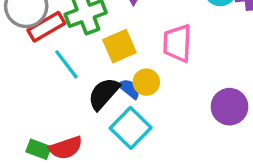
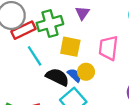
yellow square: (119, 46) -> (70, 47), turned 30
black semicircle: (104, 94) -> (57, 77), turned 70

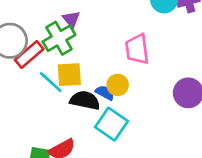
purple triangle: (82, 13) -> (71, 19), moved
yellow square: (70, 47) -> (69, 75), moved

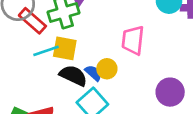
red rectangle: (29, 54) -> (32, 21), turned 68
cyan line: (51, 82) -> (46, 51), turned -75

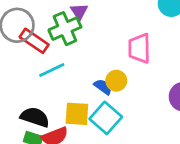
yellow square: (65, 48) -> (77, 114), moved
black semicircle: (73, 75) -> (35, 117), moved

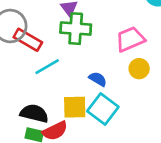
green cross: (65, 29) -> (76, 29), moved, turned 32
pink trapezoid: (139, 48) -> (130, 39), turned 72
yellow circle: (116, 81) -> (139, 69), moved

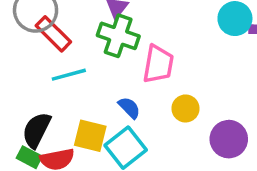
pink trapezoid: (130, 39) -> (158, 64), moved, turned 108
black semicircle: (34, 113) -> (37, 130), turned -92

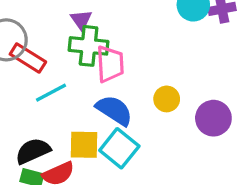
pink trapezoid: (158, 64) -> (110, 64), moved
blue semicircle: (129, 108) -> (114, 110), size x1.6
black semicircle: (37, 130) -> (33, 151), turned 52

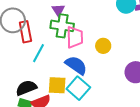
red rectangle: (28, 58) -> (25, 32), turned 45
cyan line: (51, 93) -> (38, 53), turned -36
yellow circle: (167, 99) -> (103, 46), moved

